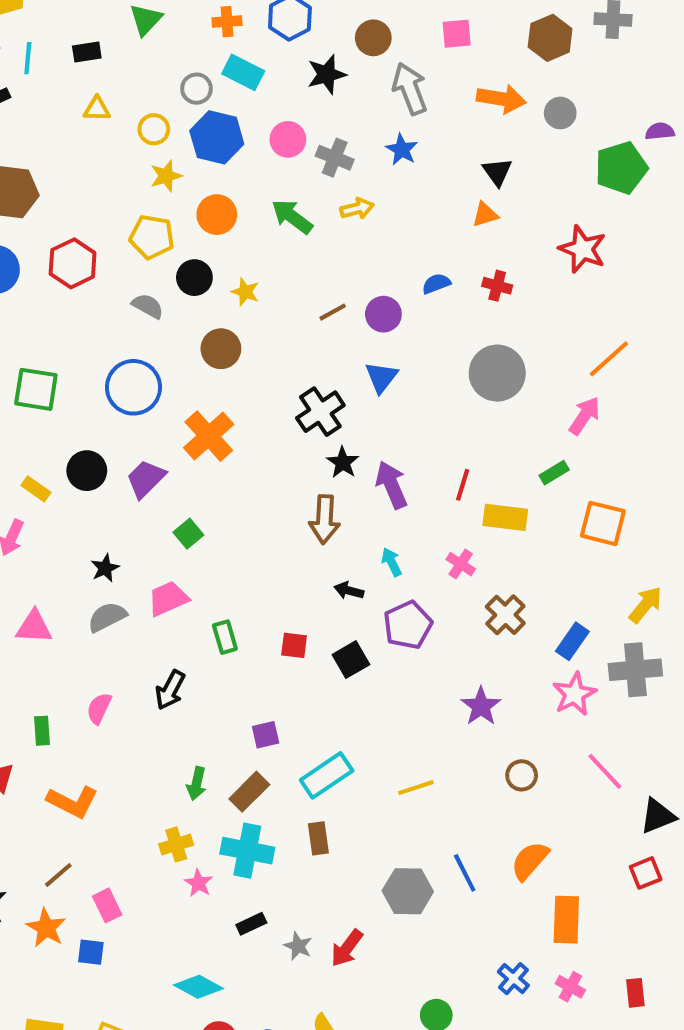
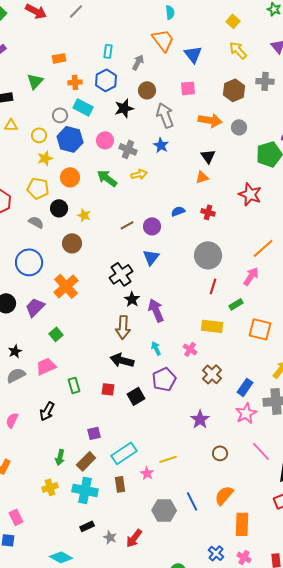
red line: (463, 485) -> (213, 286), moved
black arrow: (349, 590) -> (122, 360), moved, size x1.6
pink star: (199, 883) -> (147, 473), moved

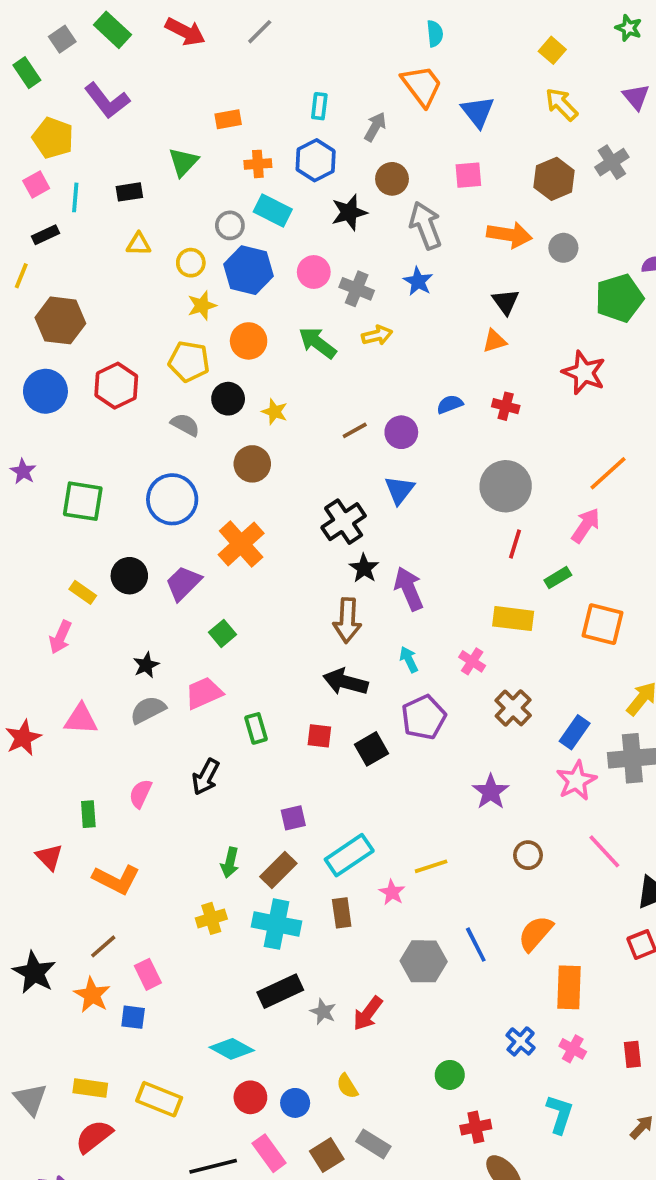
gray cross: (265, 81) -> (612, 162), turned -36
black rectangle: (87, 526) -> (280, 991), size x1.6

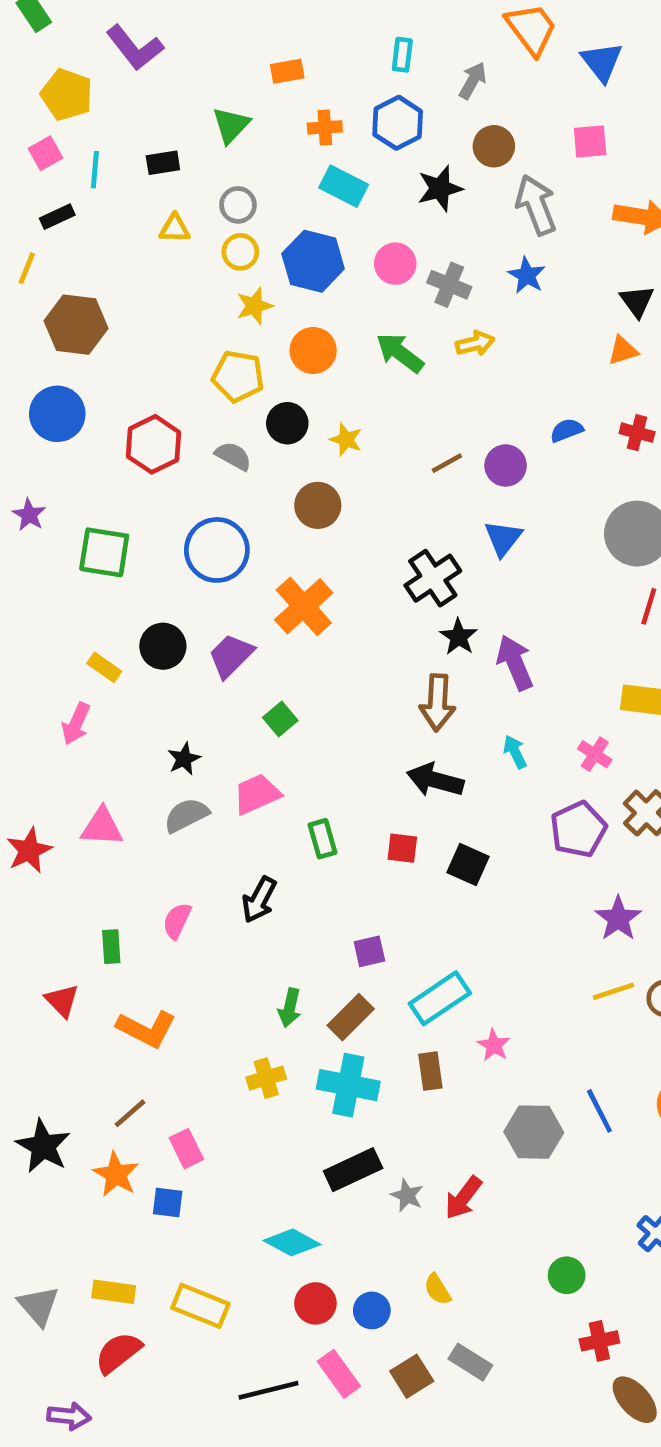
gray circle: (230, 225) -> (238, 205), moved
red hexagon: (116, 386) -> (153, 444), moved
purple pentagon: (424, 717) -> (578, 829), moved
black square: (372, 749) -> (468, 864), turned -36
yellow line: (431, 866) -> (614, 991), moved

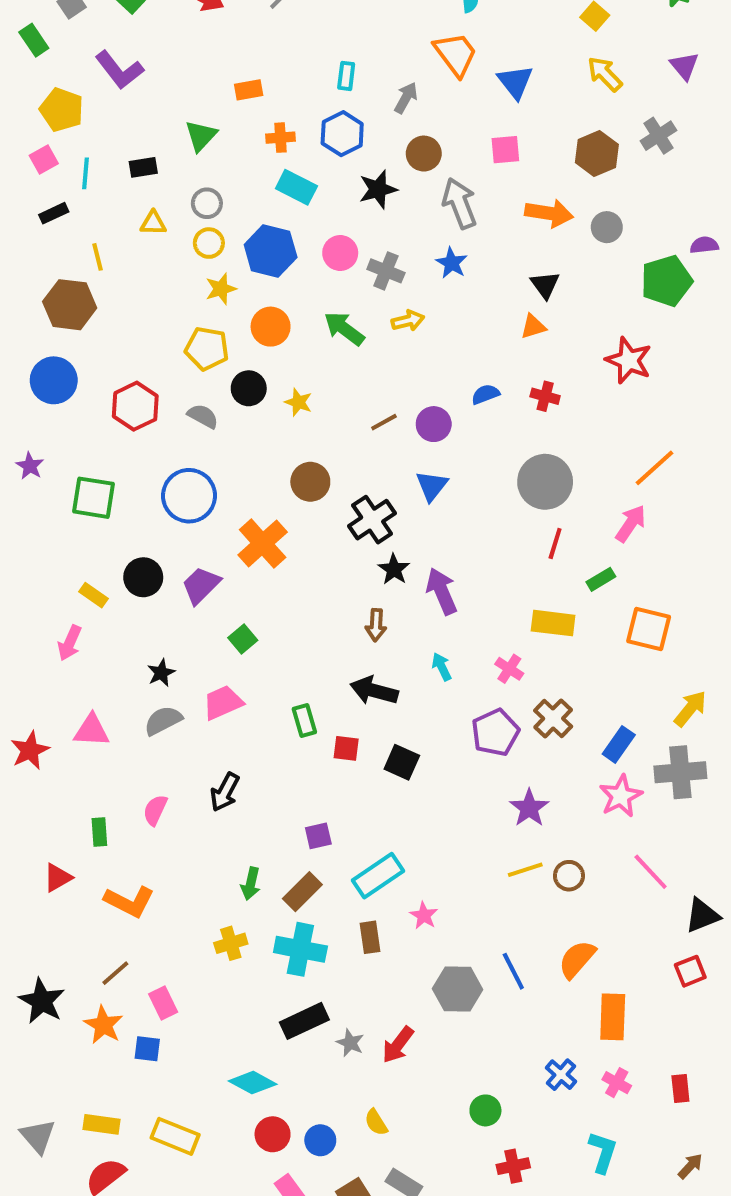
yellow line: (27, 268) -> (97, 257), moved, turned -36
brown circle: (318, 505) -> (310, 482), moved
brown arrow: (438, 703) -> (376, 625), size x0.7
green rectangle: (322, 839) -> (304, 721), moved
red triangle: (62, 1001) -> (58, 878), turned 44

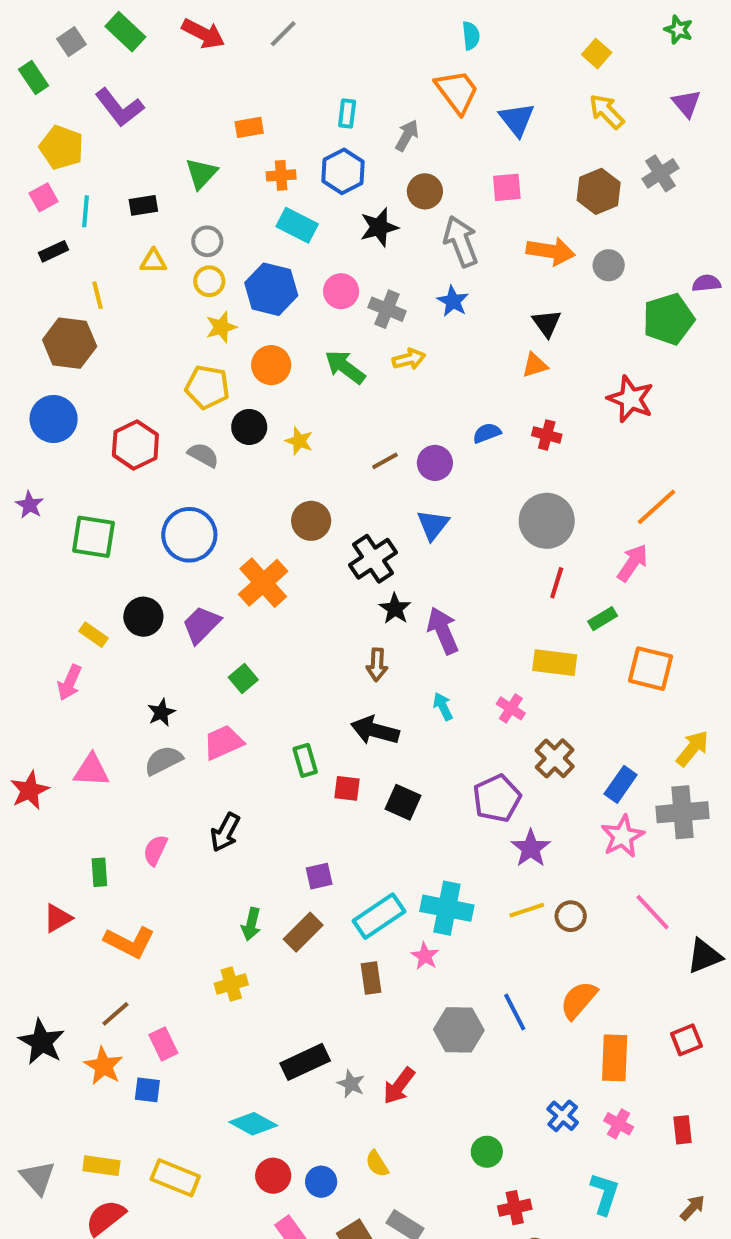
purple pentagon: (495, 732) -> (497, 798), moved
cyan cross: (300, 949) -> (447, 908), moved
red square: (690, 971) -> (686, 1040), moved

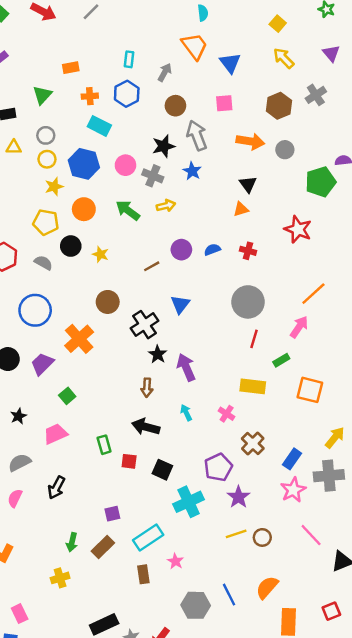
black star: (379, 227) -> (164, 146), moved
purple circle: (435, 463) -> (181, 250), moved
gray semicircle: (163, 760) -> (20, 463), moved
cyan cross: (447, 908) -> (189, 502), moved, turned -36

